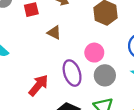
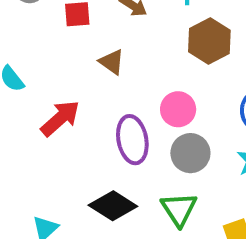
red arrow: (38, 85) -> (60, 118), moved

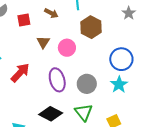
brown triangle: (112, 62) -> (43, 42), turned 32
pink circle: (178, 109) -> (67, 48), moved

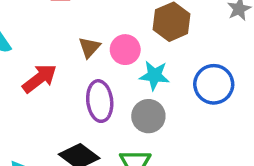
brown triangle: (43, 42) -> (89, 47), moved
cyan star: (119, 85) -> (154, 75), moved, turned 30

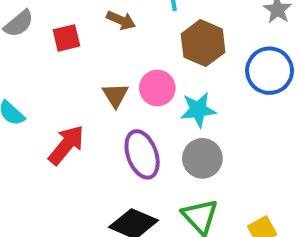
blue circle: (214, 84) -> (270, 71), moved

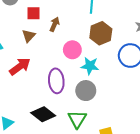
brown arrow: (121, 20) -> (55, 24), moved, turned -104
brown triangle: (115, 95) -> (29, 36), moved

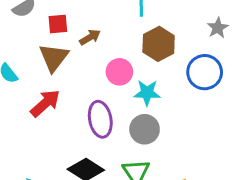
brown arrow: (55, 24) -> (90, 37), turned 40
brown triangle: (29, 36) -> (54, 58), size x1.5

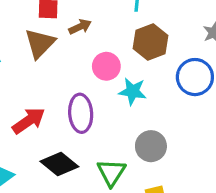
red arrow: (45, 103) -> (29, 121), moved
gray circle: (145, 129) -> (151, 146), moved

